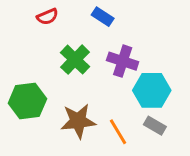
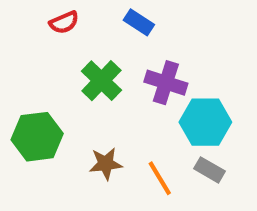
brown star: (78, 121) -> (106, 164), size x0.7

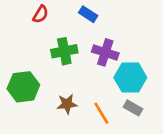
red semicircle: (64, 22) -> (41, 14), turned -36
green cross: (101, 81) -> (64, 51), turned 35

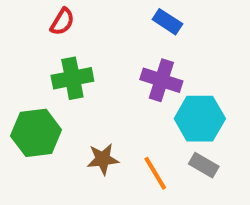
blue rectangle: (88, 14) -> (167, 22), moved
green cross: (64, 51) -> (72, 78), moved

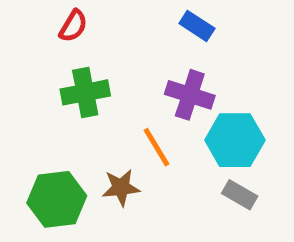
green hexagon: (36, 133) -> (57, 199), moved
orange line: (155, 173) -> (157, 147), moved

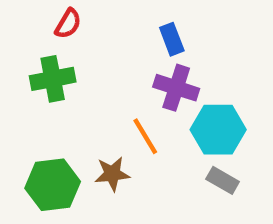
blue rectangle: (197, 26) -> (172, 39), moved, turned 36
green cross: (85, 92) -> (53, 79), moved

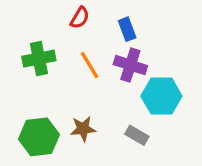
red semicircle: (68, 24) -> (80, 18), moved
orange line: (145, 136) -> (90, 65), moved
gray rectangle: (223, 180) -> (137, 135), moved

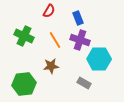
green cross: (39, 59) -> (24, 36), turned 36
brown star: (83, 129) -> (51, 66), moved

